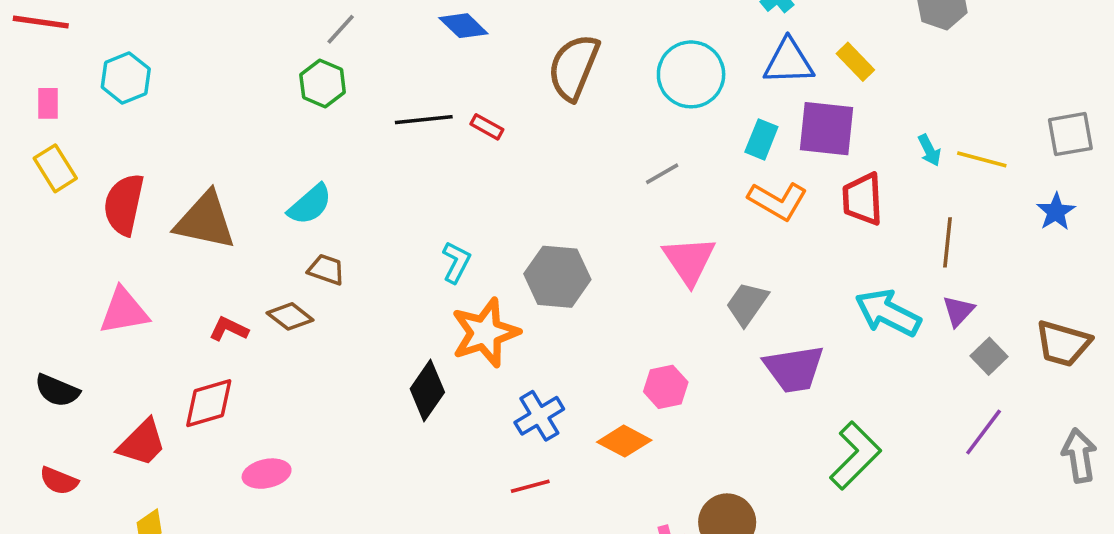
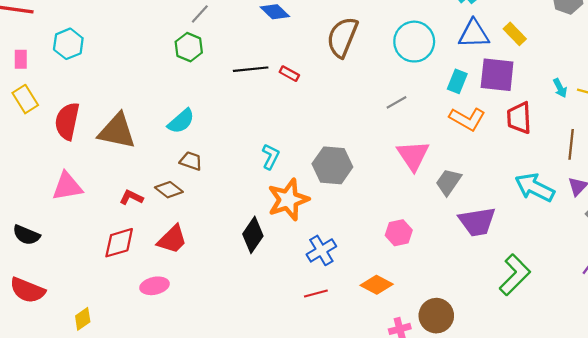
orange diamond: (624, 441) -> (377, 285), moved
red trapezoid: (142, 443) -> (172, 239), moved
red semicircle: (59, 481) -> (27, 290), size x1.5

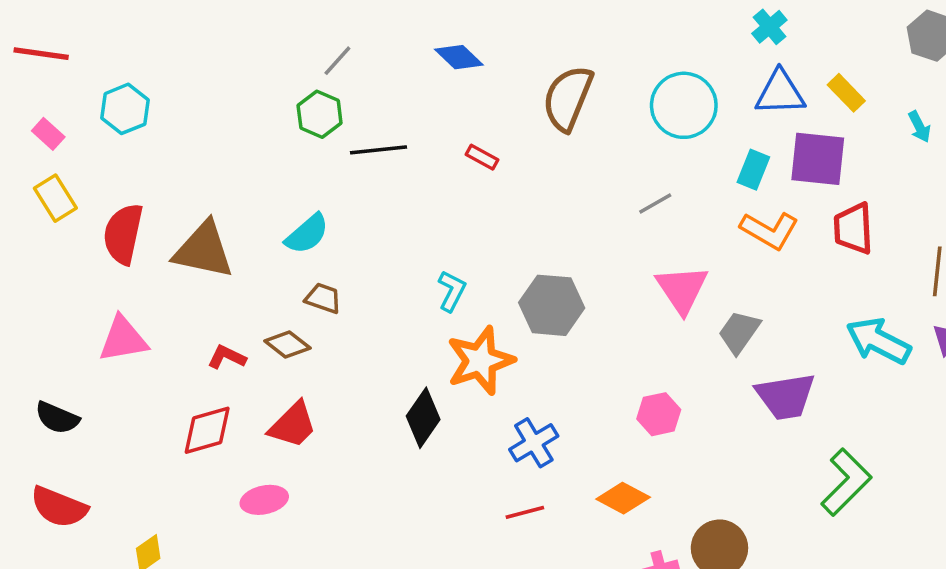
pink rectangle: (21, 59) -> (48, 134), turned -48
black line: (251, 69) -> (378, 150), moved
cyan arrow: (560, 88) -> (919, 127), moved

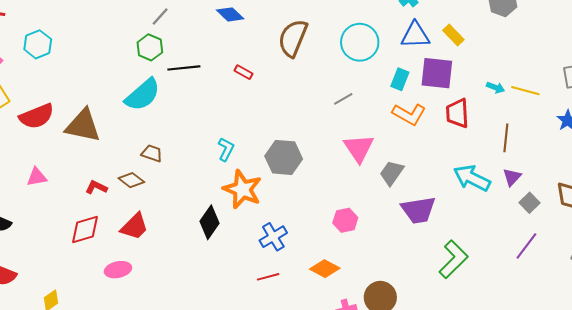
cyan arrow: (919, 127) -> (496, 88), moved, turned -42
red semicircle: (123, 234) -> (37, 116), turned -124
cyan semicircle: (307, 234) -> (143, 95), moved, size x1.4
pink triangle: (123, 339) -> (37, 177), size x0.7
orange star: (480, 361) -> (242, 189), turned -30

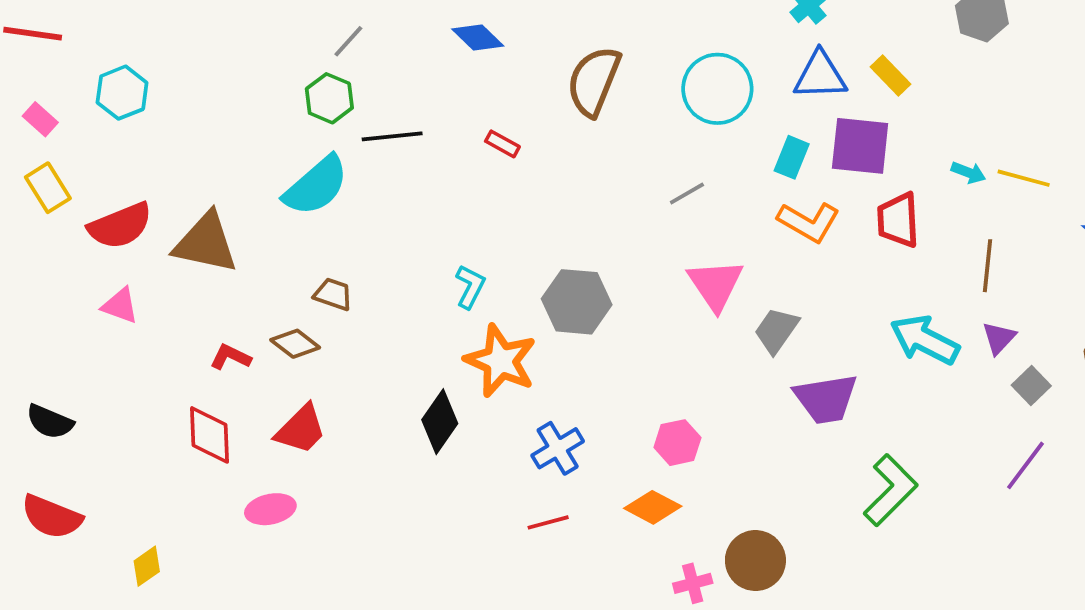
pink triangle: (37, 177) -> (120, 306), moved, turned 30
pink hexagon: (345, 220) -> (677, 443), moved
red diamond: (85, 229) -> (210, 435), turned -76

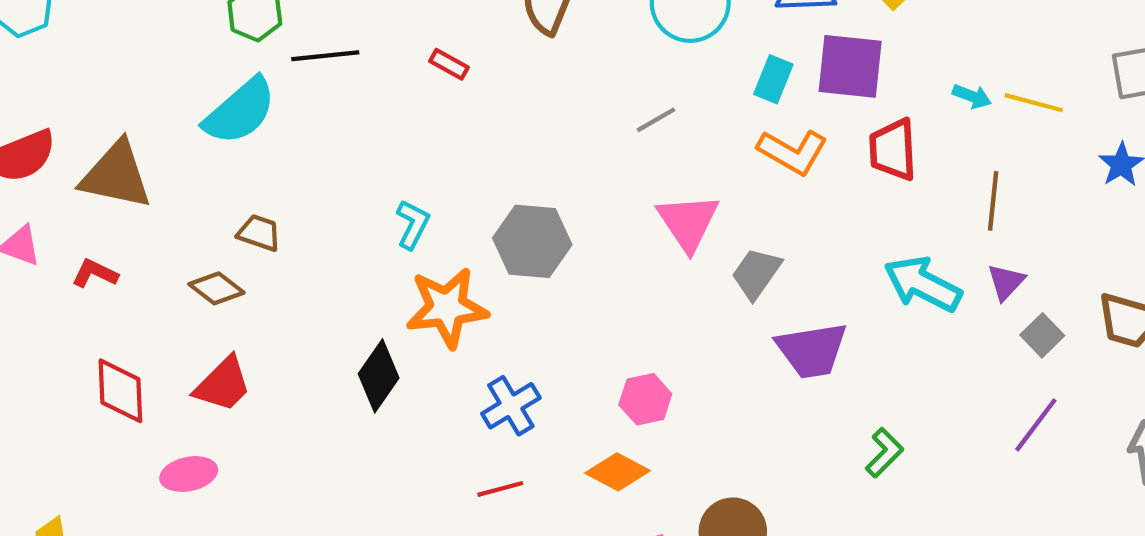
red L-shape: (230, 357) -> (95, 273), moved
orange star: (501, 361) -> (447, 308), turned -30
green L-shape: (890, 490) -> (884, 453), size x0.6

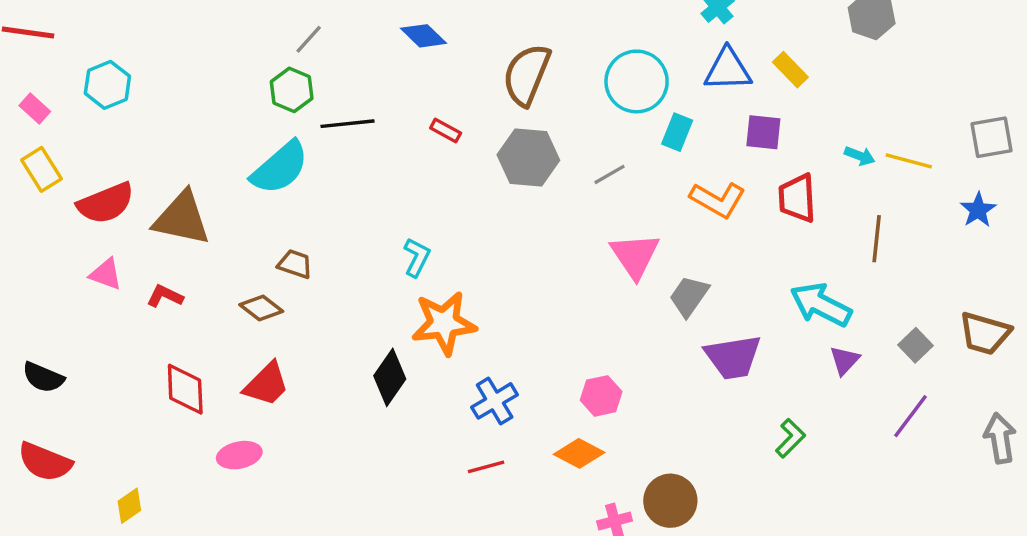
purple square: (850, 66) -> (763, 132), size x0.7
cyan rectangle: (773, 79) -> (677, 132), moved
gray hexagon: (532, 241) -> (528, 158), moved
purple triangle: (1006, 282) -> (844, 360), moved

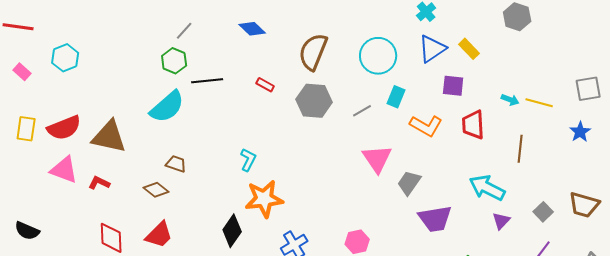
blue triangle: (728, 70) -> (432, 49), turned -32
cyan rectangle: (677, 132) -> (396, 97), moved
yellow rectangle: (41, 169) -> (26, 129), moved, turned 40
pink triangle: (106, 274) -> (64, 170), size x1.4

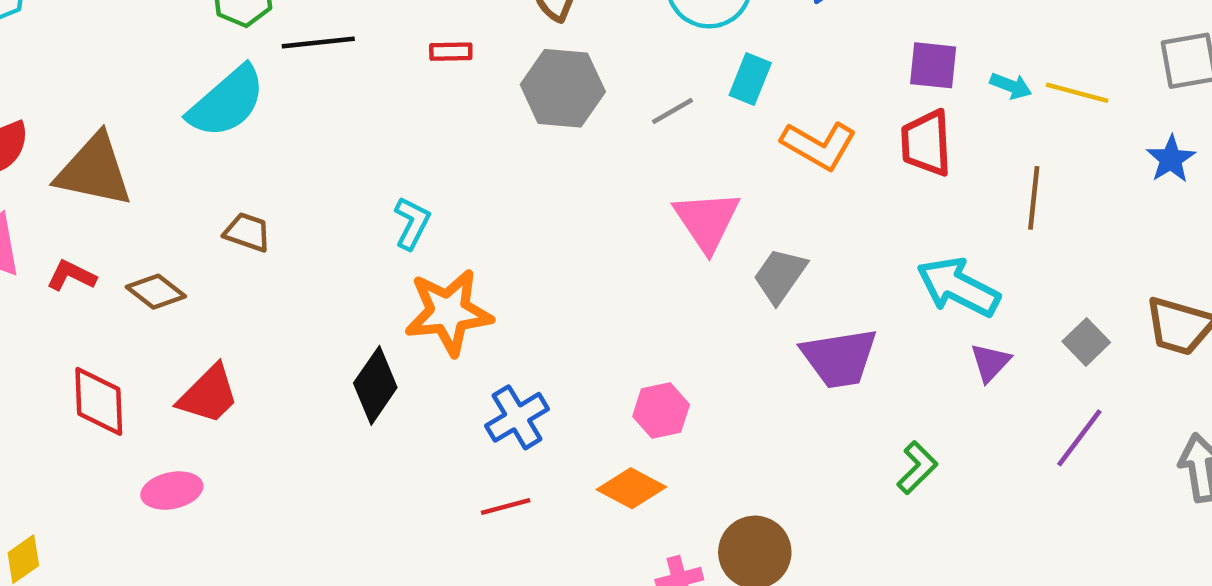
red rectangle: (265, 85) -> (451, 52), turned -30
purple square: (453, 86) -> (933, 65), moved
brown diamond: (156, 190) -> (156, 292), moved

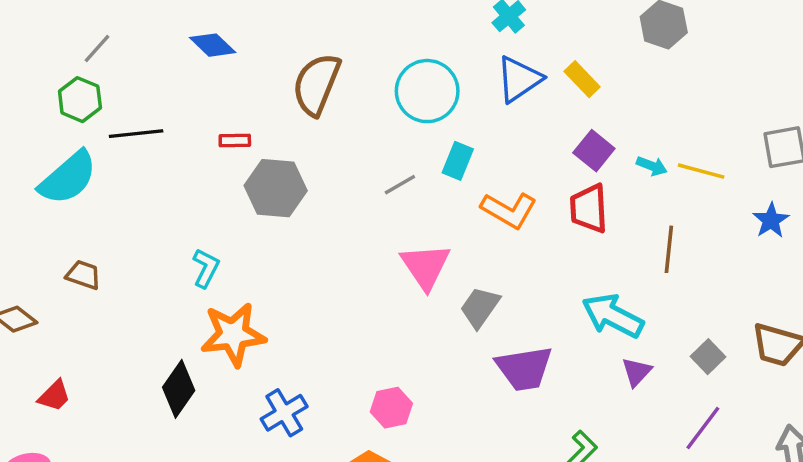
purple square: (933, 65) -> (594, 151), turned 33
gray hexagon: (563, 88) -> (276, 188), moved
red trapezoid: (208, 394) -> (54, 396), size x0.7

